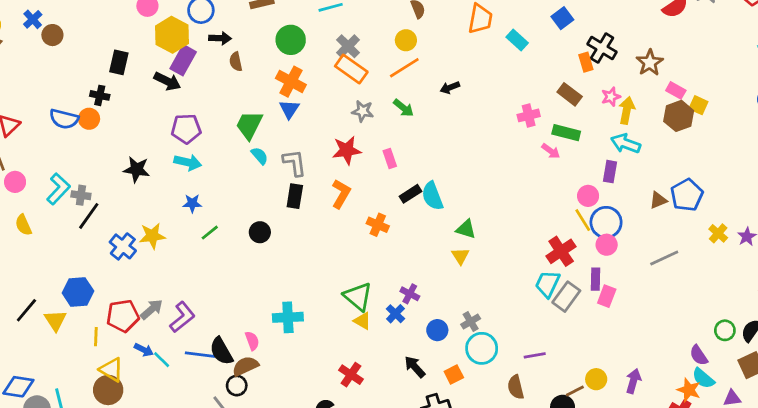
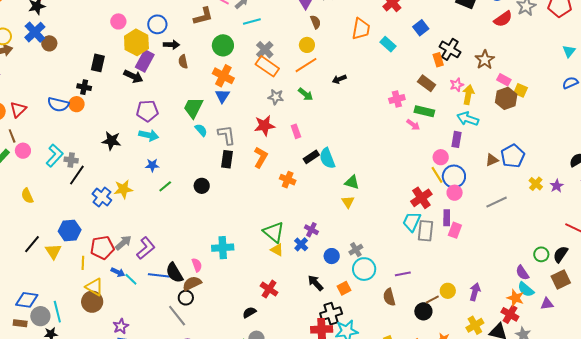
blue cross: (33, 19) -> (35, 32), size x1.5
yellow semicircle: (23, 225) -> (27, 196), moved
gray rectangle: (566, 297) -> (426, 231), turned -30

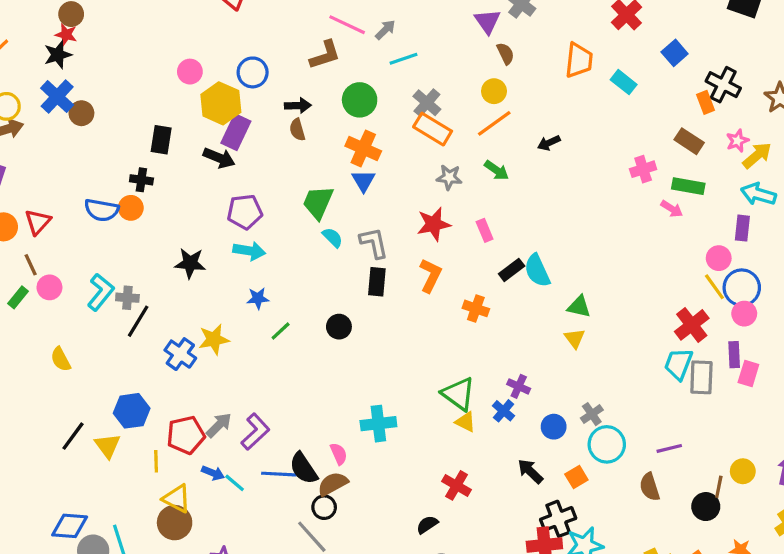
black arrow: (171, 45) -> (298, 106), moved
yellow arrow: (468, 95) -> (757, 155), turned 42
brown line: (432, 300) -> (719, 487), turned -48

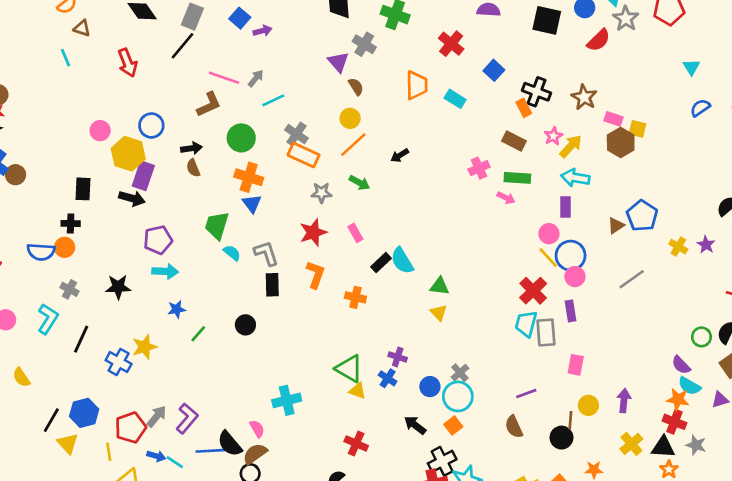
gray cross: (127, 298) -> (69, 289), moved, turned 30
pink rectangle: (748, 374) -> (576, 365), moved
black line: (73, 436) -> (51, 420), moved
cyan circle: (607, 444) -> (458, 396), moved

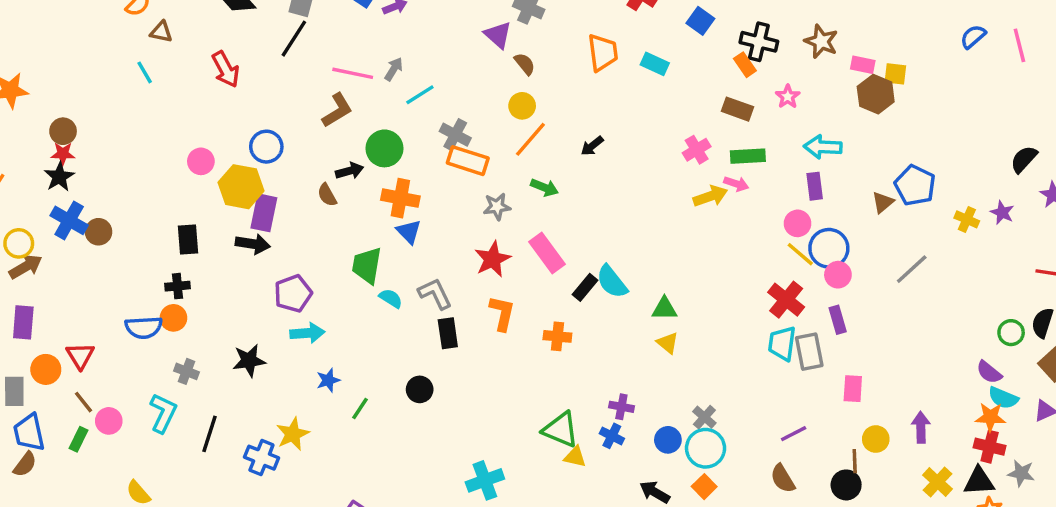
yellow arrow: (571, 146) -> (710, 196), moved, turned 35
black arrow: (191, 148) -> (350, 171), moved
pink rectangle: (355, 233) -> (547, 253), size x1.6

